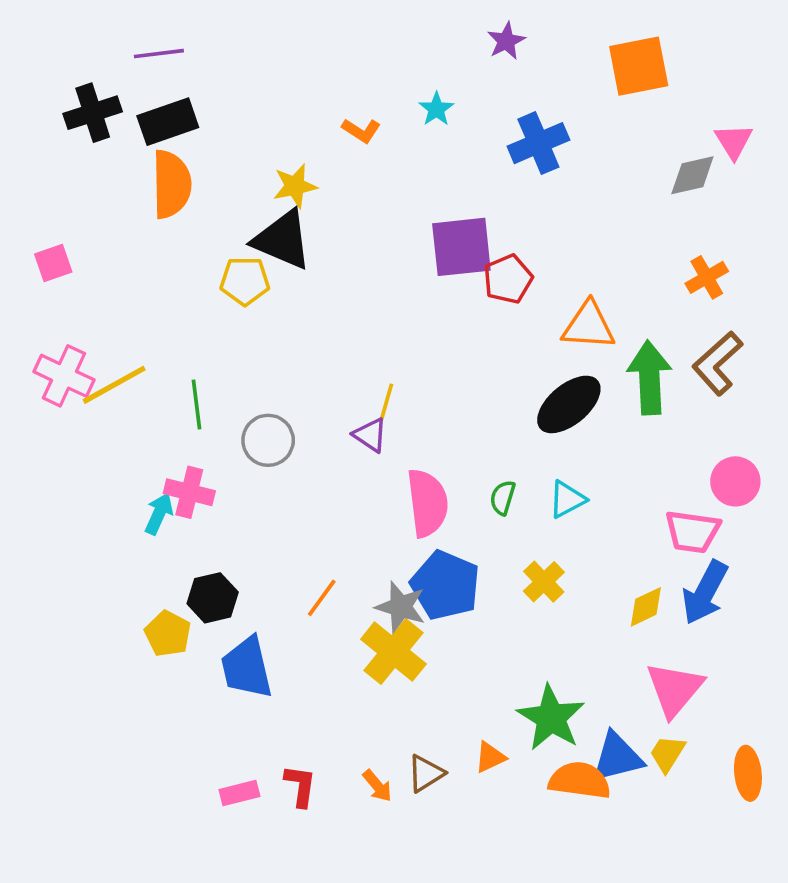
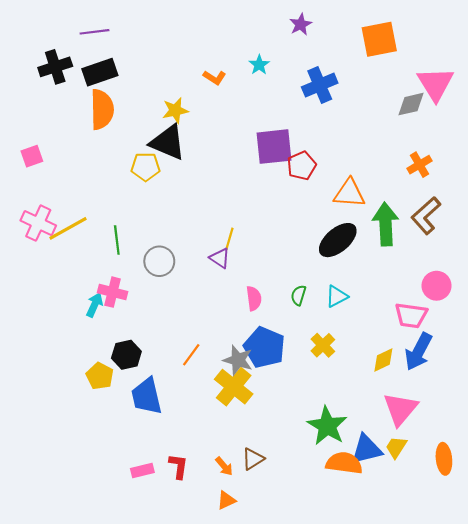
pink triangle: (734, 141) -> (435, 84), size x1.6
pink semicircle: (427, 503) -> (254, 298), size x0.6
orange triangle: (490, 757) -> (226, 500), moved

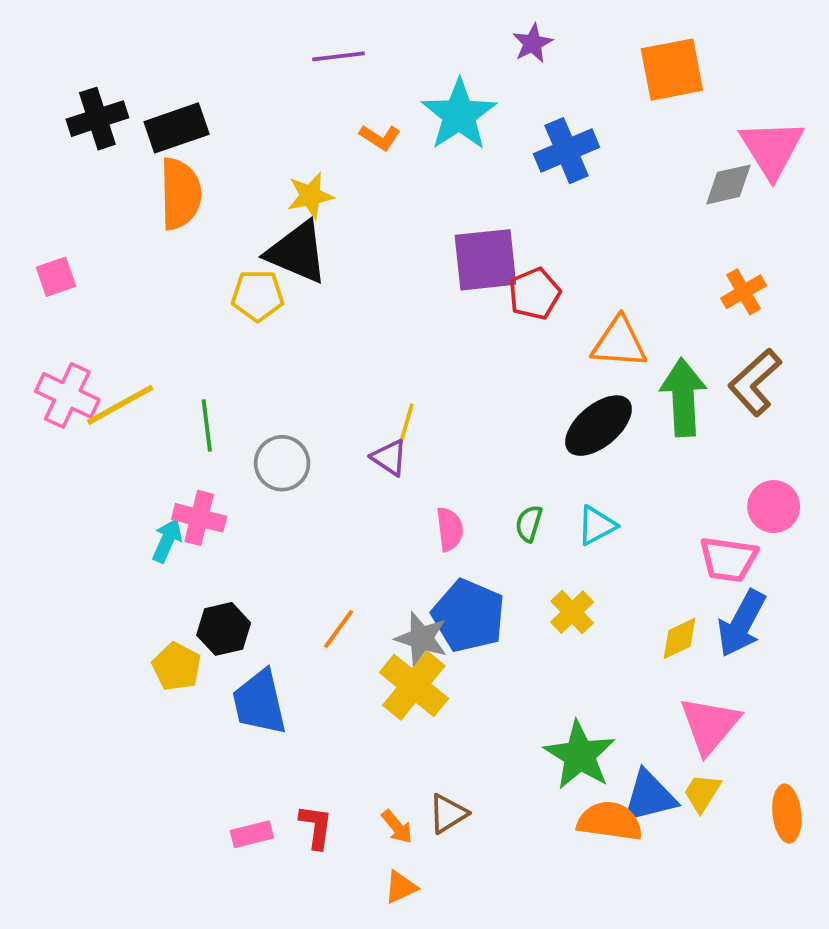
purple line: (95, 32) -> (339, 56), moved
cyan star: (259, 65) -> (459, 115), size x2.0

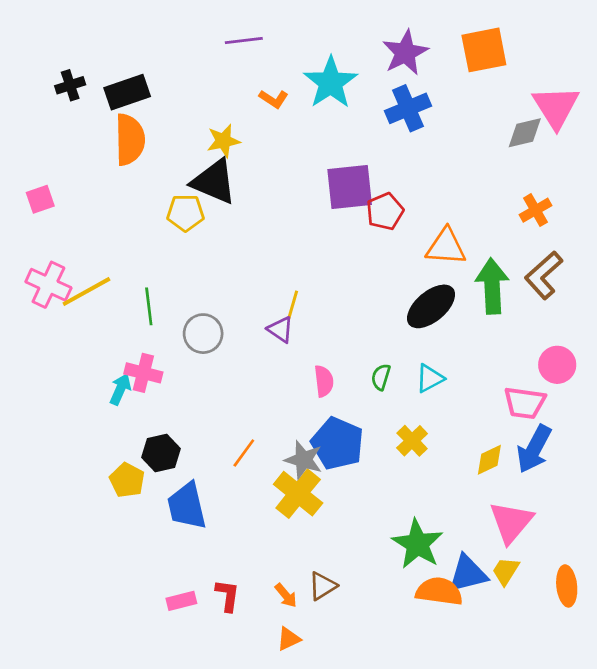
purple star: (533, 43) -> (405, 53), moved, size x1.6
black cross: (97, 119) -> (70, 85), size x0.7

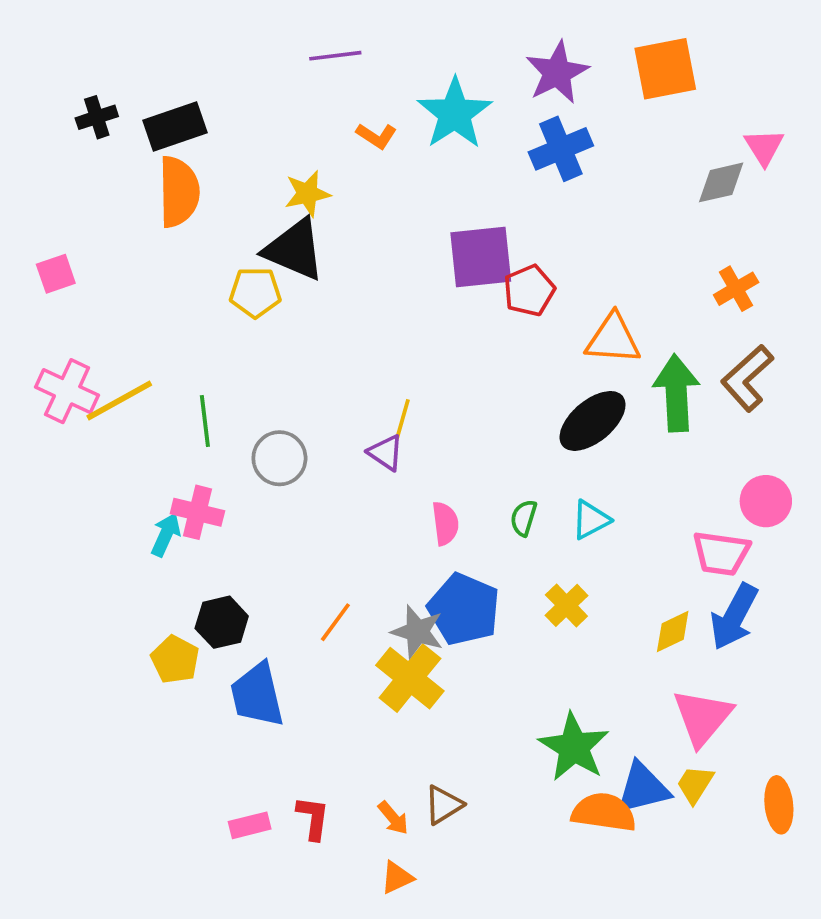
pink triangle: (556, 107) -> (764, 147), size x0.6

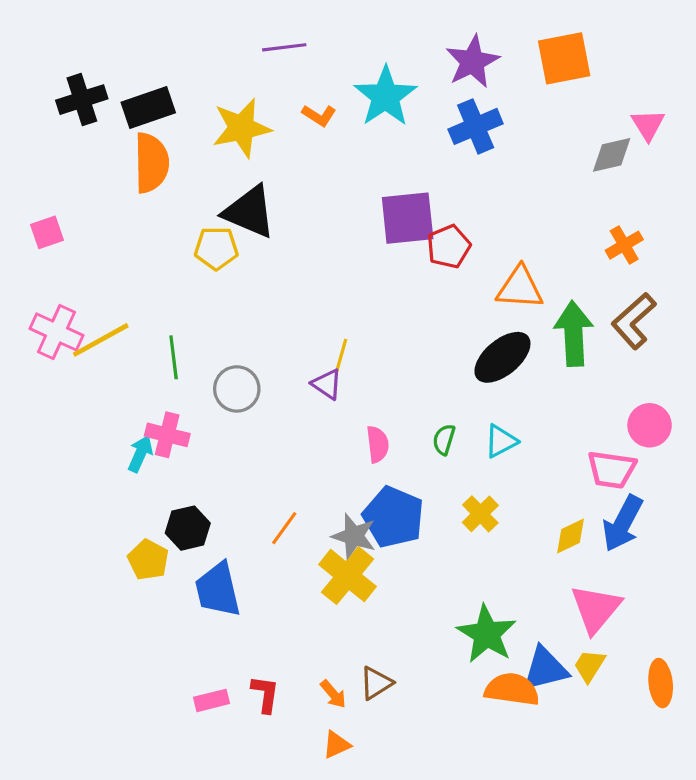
black cross: (97, 117) -> (82, 100), size x1.4
yellow star: (307, 194) -> (242, 128), moved, size x1.5

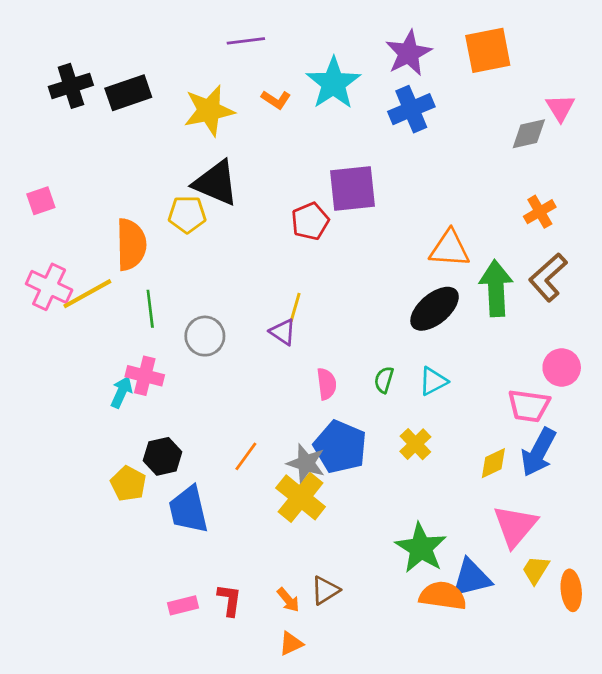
orange semicircle: (151, 163) -> (131, 244), moved
red pentagon: (449, 247) -> (310, 221), moved
yellow trapezoid: (589, 666) -> (536, 570), moved

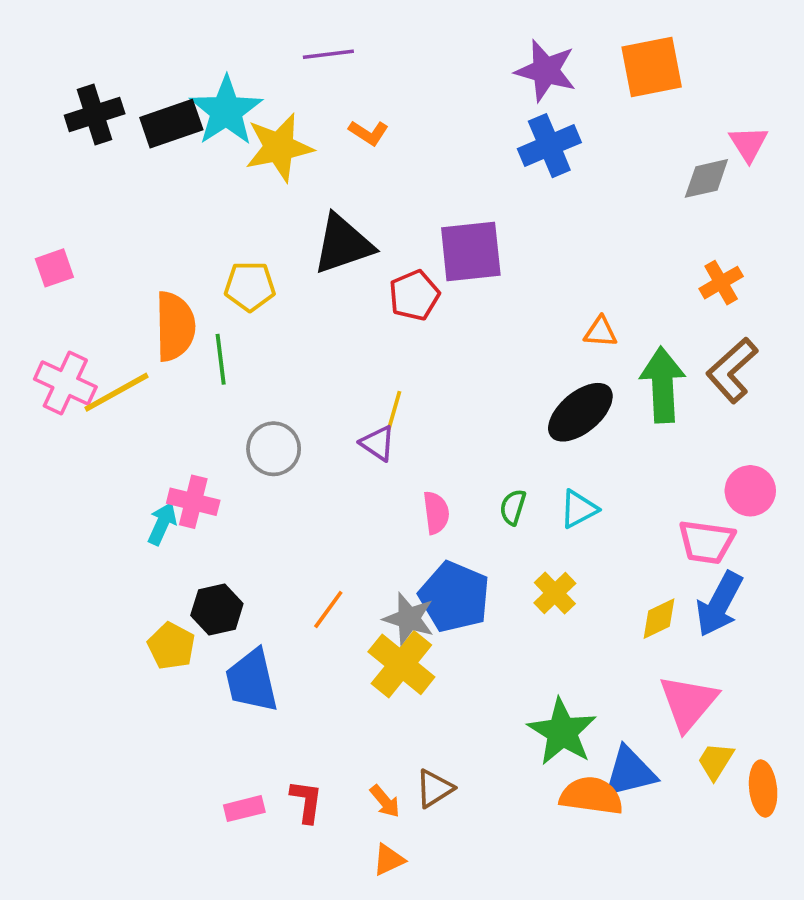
purple star: (409, 53) -> (546, 71), turned -30
cyan star: (333, 83) -> (226, 111), moved
black triangle: (216, 183) -> (343, 244), moved, turned -42
orange triangle: (450, 249) -> (601, 332), size x0.6
green line: (150, 309) -> (221, 359), moved

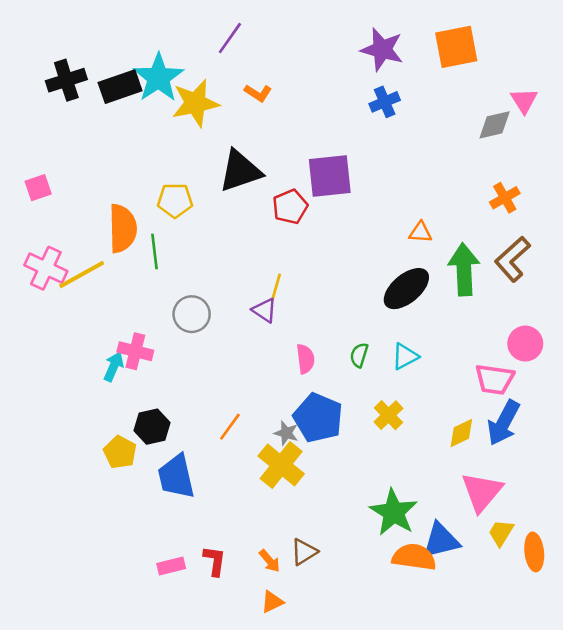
purple line: (328, 54) -> (230, 38), turned -48
blue cross: (549, 146) -> (385, 102), size x0.7
gray star: (409, 619) -> (286, 433), size x0.7

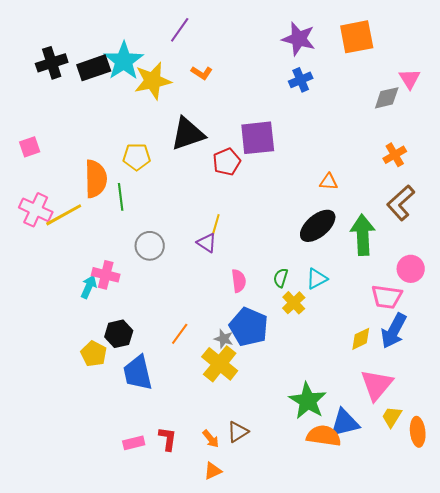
green arrow: (464, 269) -> (363, 235), moved
yellow cross: (388, 415) -> (294, 303), moved

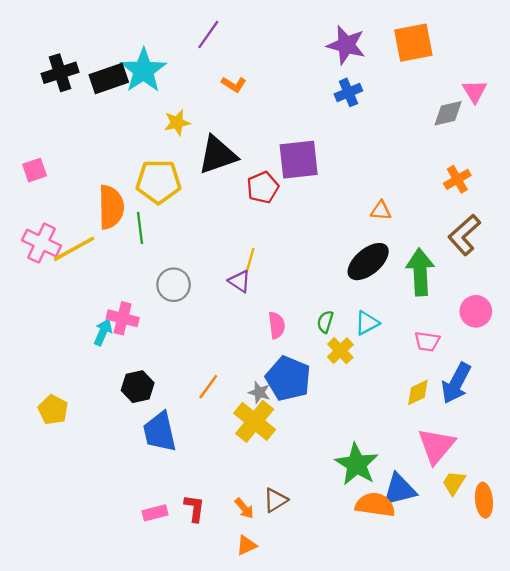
yellow star: (153, 81) -> (177, 123), moved, size x0.6
yellow pentagon: (137, 157) -> (158, 182), size x1.4
pink trapezoid: (387, 297) -> (427, 341), moved, size x0.7
yellow pentagon: (94, 354) -> (53, 410), moved

